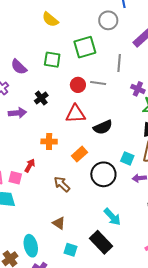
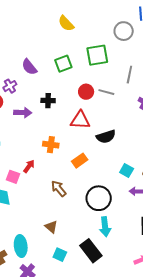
green square: (52, 60) -> (63, 64), turned -36
black cross: (41, 98) -> (48, 101), turned 32
black circle: (103, 174) -> (99, 198), moved
cyan arrow: (112, 217) -> (105, 227), turned 30

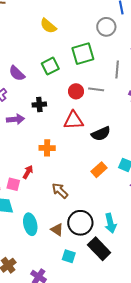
orange rectangle: (80, 161) -> (99, 170), moved
black circle: (99, 198) -> (80, 223), moved
cyan ellipse: (21, 246) -> (30, 224), moved

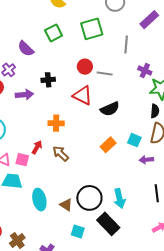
green square: (50, 66) -> (54, 33), moved
gray line: (96, 89) -> (105, 74), moved
red triangle: (74, 120) -> (82, 95), turned 30
brown arrow: (60, 191) -> (61, 153), moved

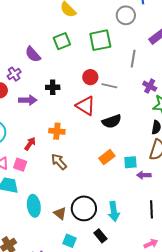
cyan square: (134, 140) -> (130, 162), moved, turned -32
red arrow: (37, 147) -> (30, 144), moved
black rectangle: (108, 224) -> (100, 236), size x0.6

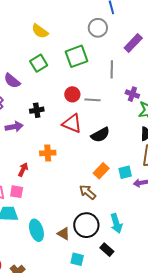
brown arrow: (59, 162) -> (88, 192), moved

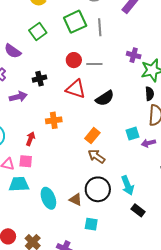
gray line: (112, 69) -> (100, 27), moved
orange rectangle: (101, 171) -> (92, 136), moved
black rectangle: (107, 250) -> (138, 210), moved

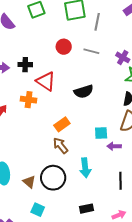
gray line: (94, 64) -> (91, 51), moved
black cross: (39, 79) -> (25, 65), moved
red triangle: (76, 89) -> (46, 81), moved
cyan arrow: (128, 185) -> (85, 168), moved
black rectangle: (138, 210) -> (87, 209), turned -64

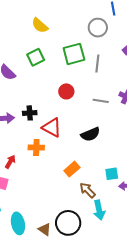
gray line: (91, 51) -> (101, 101), moved
brown arrow: (61, 145) -> (87, 190), moved

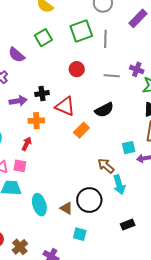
orange cross: (36, 148) -> (36, 121), moved
orange rectangle: (72, 169) -> (81, 130), moved

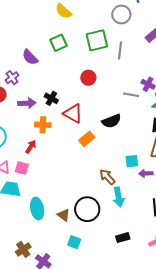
gray line: (112, 76) -> (131, 95), moved
black cross: (42, 94) -> (51, 98), turned 32
brown cross: (20, 247) -> (23, 249), moved

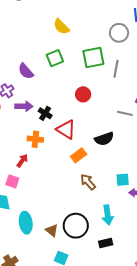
purple arrow: (27, 103) -> (24, 106), moved
brown arrow: (107, 177) -> (88, 182), moved
black rectangle: (123, 238) -> (106, 243), moved

